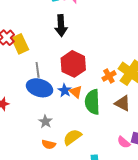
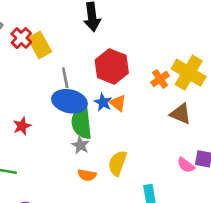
green semicircle: (92, 102) -> (82, 122), moved
yellow semicircle: (72, 137) -> (117, 163), turned -30

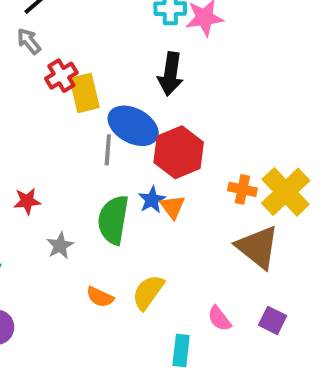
orange cross: (160, 79) -> (242, 189), turned 30
blue ellipse: (69, 101) -> (133, 126), moved
brown triangle: (181, 114) -> (258, 247), size x1.4
gray star: (80, 145) -> (60, 246), moved
pink semicircle: (186, 165) -> (219, 319), moved

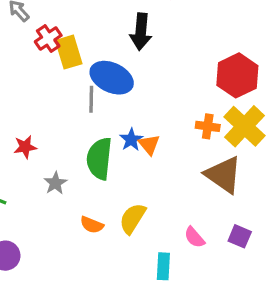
red hexagon: (179, 152) -> (237, 75), moved

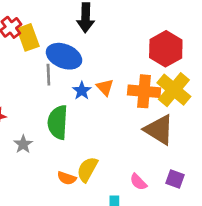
orange cross: (208, 126) -> (144, 91), size x1.6
blue star: (131, 140) -> (82, 91), moved
orange triangle: (149, 145) -> (105, 87), moved
orange semicircle: (92, 225) -> (67, 178), moved

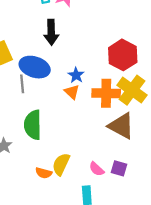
blue star: (82, 91) -> (76, 75), moved
purple square: (175, 179) -> (119, 168), moved
pink semicircle: (138, 182) -> (97, 169), moved

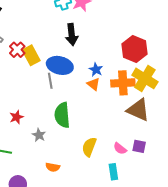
orange semicircle: (44, 173) -> (53, 167), moved

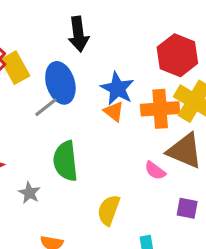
blue ellipse: (60, 65) -> (60, 83), turned 60
blue star: (96, 70) -> (117, 89), size x1.5
gray line: (50, 81) -> (46, 107), turned 63
pink semicircle: (120, 149) -> (155, 171), moved

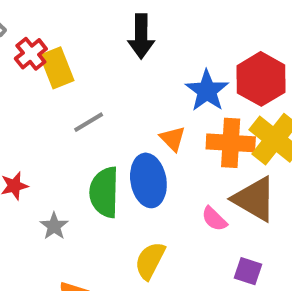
blue ellipse: (60, 83) -> (148, 180), moved
blue star: (117, 89) -> (207, 91), moved

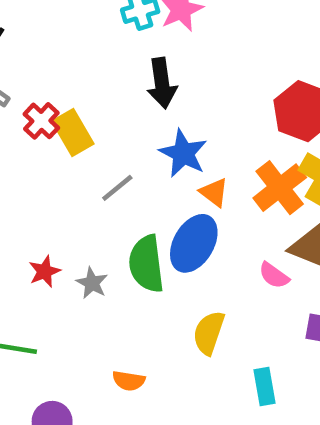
blue star: (207, 91) -> (183, 153), moved
orange cross: (231, 143) -> (280, 188), turned -33
blue ellipse: (148, 180) -> (194, 243), turned 48
gray star: (54, 226) -> (92, 283), moved

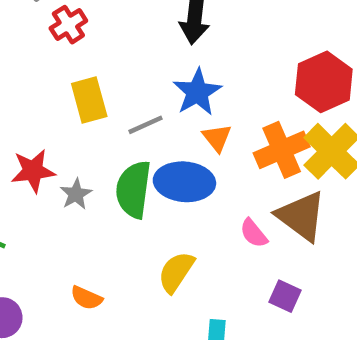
yellow rectangle: (73, 132) -> (89, 100), moved
gray line: (117, 188) -> (146, 125), moved
blue ellipse: (194, 243) -> (184, 182), turned 50
red star: (45, 271) -> (33, 171), size x1.4

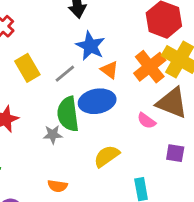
gray star: (76, 194) -> (53, 135), moved, turned -30
yellow semicircle: (176, 272) -> (107, 156), turned 36

